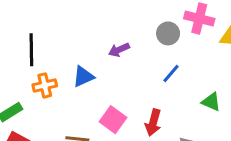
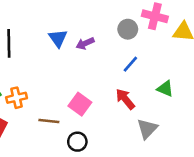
blue triangle: (83, 77) -> (58, 38), moved, turned -42
orange cross: (45, 85) -> (17, 98), moved
red arrow: (153, 123) -> (125, 99), moved, turned 125

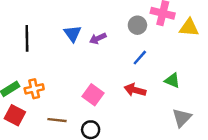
red arrow: (125, 99) -> (135, 90), turned -35
brown line: (49, 121) -> (57, 120), moved
gray triangle: (147, 129) -> (182, 118), moved

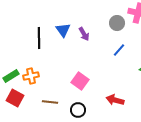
black line: (27, 38) -> (39, 38), moved
purple arrow: (98, 38) -> (84, 34), turned -96
red arrow: (135, 90) -> (115, 100), moved

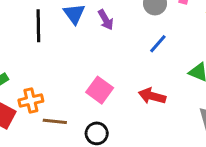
orange cross: (31, 76) -> (31, 101), moved
red arrow: (115, 100) -> (152, 96), moved

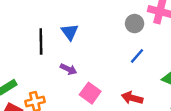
purple arrow: (106, 20) -> (69, 69), moved, turned -35

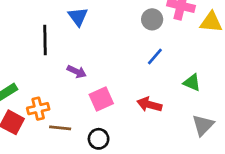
blue triangle: (70, 32) -> (78, 17), moved
pink square: (90, 93) -> (101, 99), turned 30

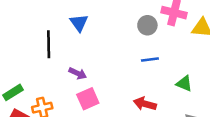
blue line: (155, 56) -> (150, 59), turned 42
pink square: (101, 99) -> (88, 99), moved

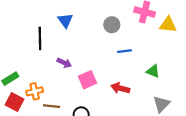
gray circle: (147, 25) -> (112, 25), moved
pink square: (88, 99) -> (87, 80), moved

